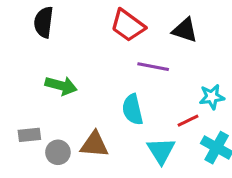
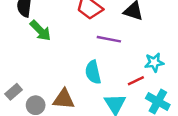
green arrow: (61, 86) -> (40, 31), moved, turned 30
gray rectangle: (29, 135) -> (14, 92), turned -35

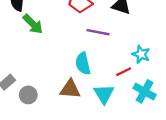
cyan star: (154, 62) -> (141, 54), turned 30
brown triangle: (64, 99) -> (70, 89), moved

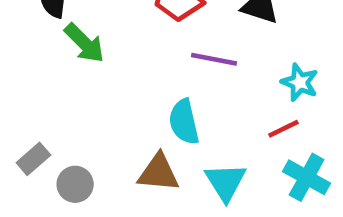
cyan star: (141, 54) -> (300, 82), moved
red line: (124, 72) -> (283, 129), moved

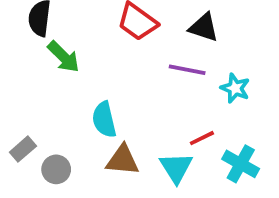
purple line: (214, 59) -> (187, 70), moved
cyan semicircle: (184, 122) -> (104, 120), moved
red line: (283, 129) -> (202, 138), moved

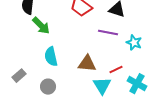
cyan semicircle: (104, 120) -> (51, 57), moved
brown triangle: (123, 160) -> (87, 64), moved
gray circle: (56, 169) -> (48, 87), moved

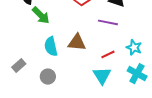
cyan star: (134, 43) -> (134, 47), moved
brown triangle: (87, 64) -> (77, 42), moved
red line: (116, 70) -> (108, 54), moved

